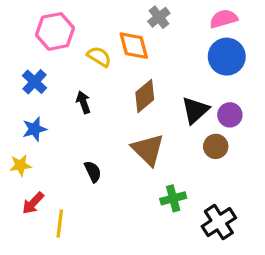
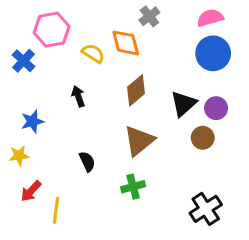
blue cross: (35, 82) -> (23, 61), moved
brown triangle: (148, 150) -> (139, 141), turned 36
green cross: (173, 198) -> (133, 187), moved

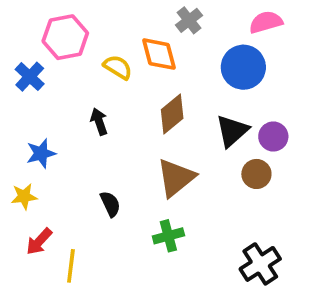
blue circle: (213, 53) -> (243, 67), moved

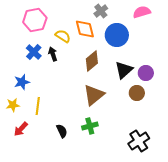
blue circle: (243, 67) -> (117, 35), moved
blue cross: (30, 77) -> (34, 52), moved
black arrow: (99, 122) -> (53, 54), moved
black semicircle: (110, 204) -> (62, 131), moved
yellow line: (71, 266) -> (38, 106), moved

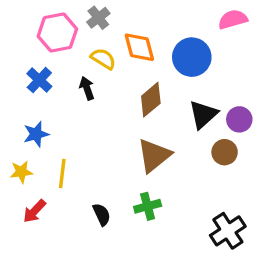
gray cross: (101, 11) -> (98, 18), moved
blue cross: (34, 52) -> (39, 80), moved

